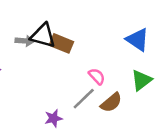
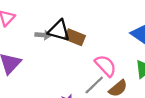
pink semicircle: (97, 76) -> (106, 66), size x1.5

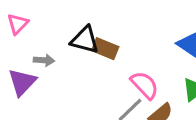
gray arrow: (43, 35) -> (44, 60), moved

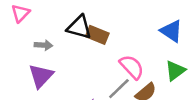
purple triangle: (22, 82) -> (41, 76), moved

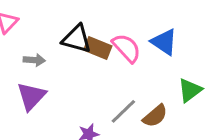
blue triangle: (171, 31) -> (164, 42), moved
pink semicircle: (132, 67) -> (126, 48), moved

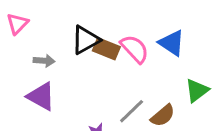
black triangle: (77, 39) -> (86, 40), turned -44
purple triangle: (31, 96) -> (41, 96), turned -44

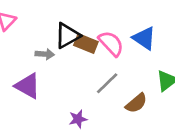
gray arrow: (44, 61) -> (45, 54), moved
gray line: (132, 111) -> (107, 83), moved

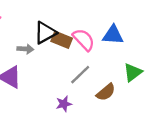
blue triangle: (144, 38) -> (113, 35), turned -30
purple star: (78, 119) -> (64, 104), moved

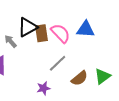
brown rectangle: (62, 40) -> (42, 33), turned 60
gray arrow: (25, 49) -> (11, 41), turned -136
green triangle: (133, 72) -> (103, 76), moved

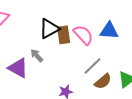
gray arrow: (11, 41) -> (37, 56), moved
gray line: (58, 63) -> (93, 66), moved

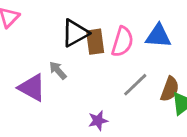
pink semicircle: (83, 35) -> (122, 42), turned 60
brown semicircle: (103, 81) -> (170, 89), moved, turned -30

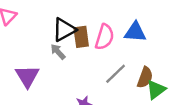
gray arrow: (58, 70) -> (58, 52), moved
purple triangle: (32, 88) -> (27, 76), turned 30

